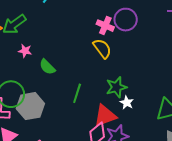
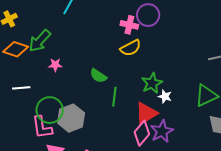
yellow semicircle: (102, 48) -> (131, 48), turned 110
green semicircle: (47, 67) -> (98, 76), moved

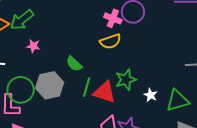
white star: (165, 96) -> (151, 95), moved
red triangle: (146, 113) -> (105, 92), moved, turned 40
gray hexagon: (71, 118) -> (50, 85), moved

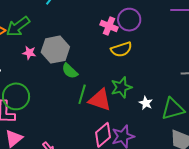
yellow semicircle: (110, 41) -> (121, 49), moved
gray hexagon: (50, 85) -> (55, 50), moved

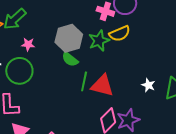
gray hexagon: (55, 50) -> (69, 38), moved
green star: (121, 87) -> (99, 41), moved
green circle: (16, 96) -> (19, 71), moved

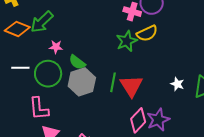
gray hexagon: (69, 38) -> (82, 82), moved
green semicircle: (70, 59) -> (77, 62), moved
red triangle: (102, 86) -> (131, 86), turned 45

